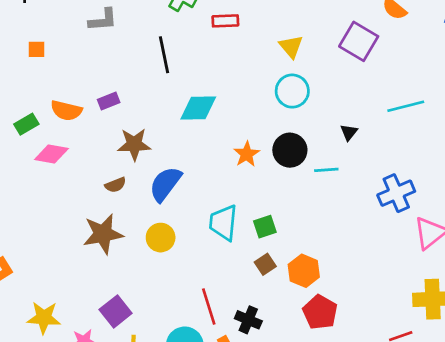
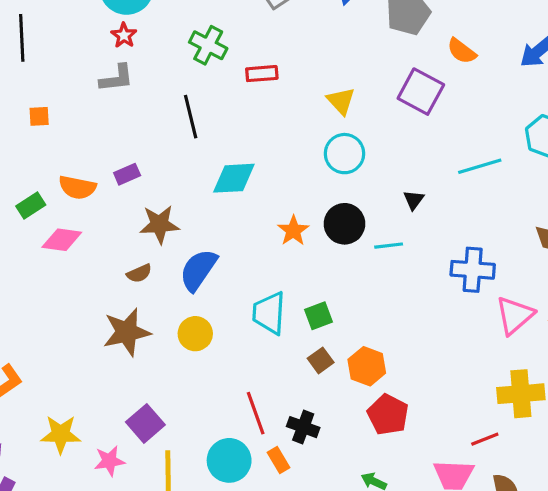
blue cross: (396, 193) -> (473, 270), turned 30

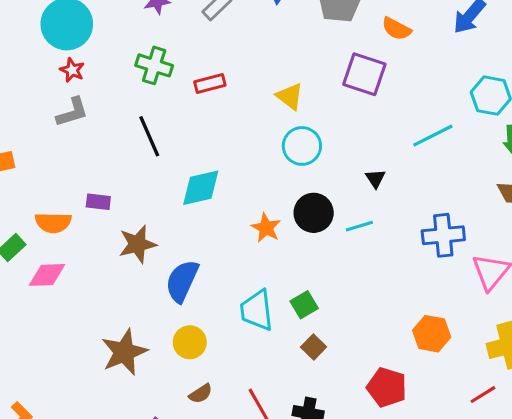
purple rectangle: (127, 174) -> (98, 202), turned 40
brown semicircle: (139, 273) -> (201, 394), moved
orange hexagon: (367, 366) -> (432, 334), moved

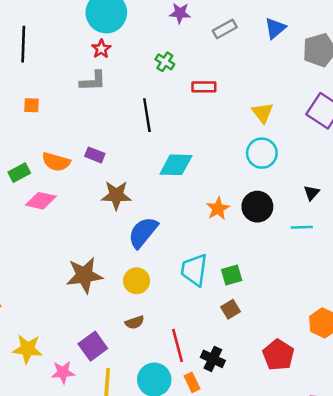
green cross: (154, 65) -> (165, 62), size x0.7
cyan line: (359, 226) -> (302, 227), moved

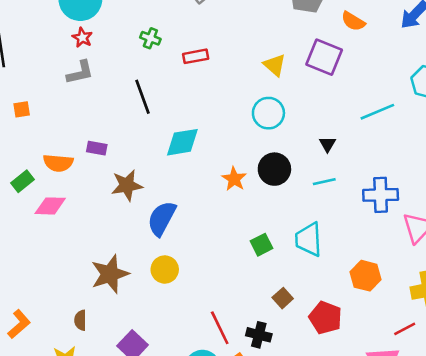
yellow triangle: (262, 113) -> (275, 65), moved
cyan trapezoid: (194, 270) -> (309, 239), moved
brown square: (230, 309) -> (283, 298), moved
brown semicircle: (135, 322) -> (80, 320), moved, turned 120

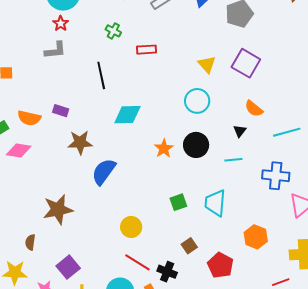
orange semicircle: (353, 21) -> (254, 109), moved
cyan line: (377, 112) -> (287, 132), moved
yellow circle: (165, 269) -> (131, 227), moved
red line: (220, 328) -> (137, 262), turned -40

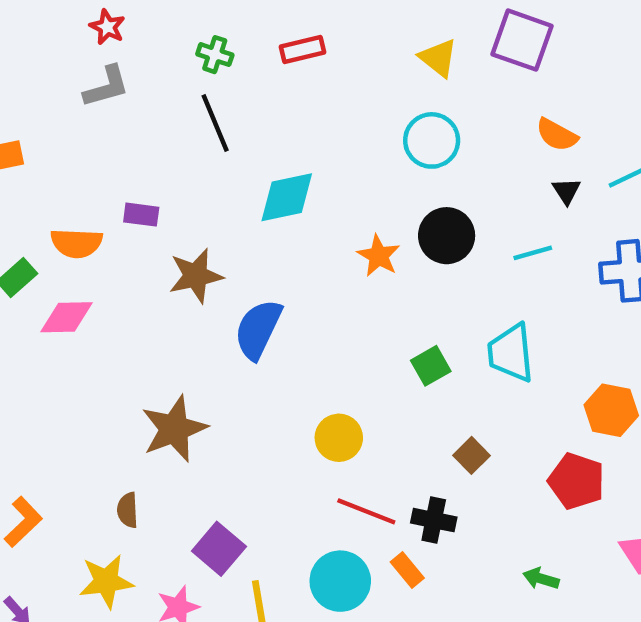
green cross: (113, 31) -> (215, 55), moved
black triangle: (240, 131) -> (566, 191), moved
red pentagon: (220, 265) -> (576, 481), moved

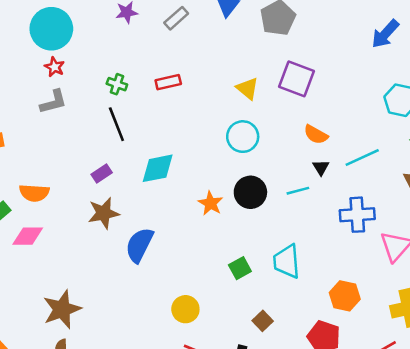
purple rectangle: (141, 215) -> (102, 173), moved, turned -42
cyan line: (533, 253) -> (298, 191), moved
brown star: (174, 429) -> (62, 309), moved

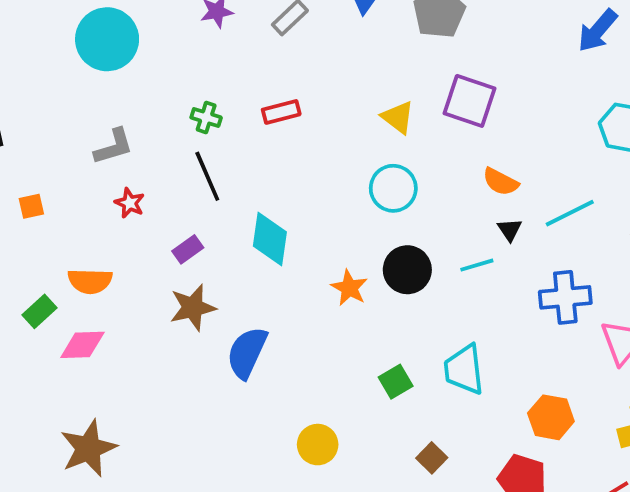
red star: (54, 67) -> (130, 203), moved
cyan diamond: (158, 168) -> (270, 239), turned -69
brown star: (62, 309) -> (88, 448), moved

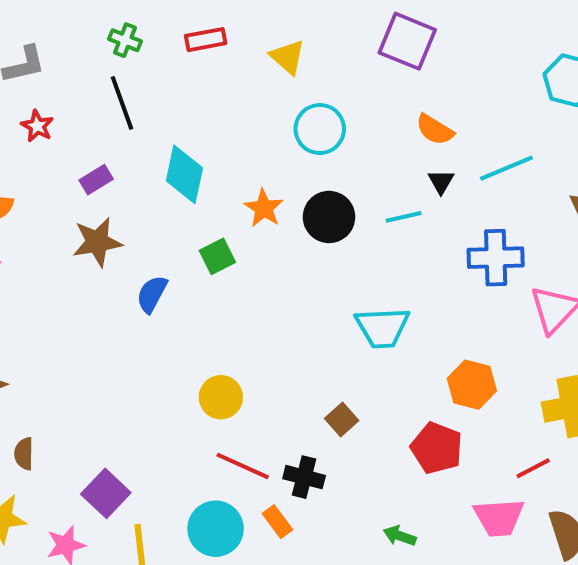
yellow triangle: (398, 117) -> (288, 57), moved
orange star: (349, 288) -> (264, 208), moved
blue semicircle: (247, 353) -> (152, 294), size x0.7
cyan trapezoid: (464, 369) -> (382, 327), turned -90
green square: (396, 382) -> (217, 256), moved

